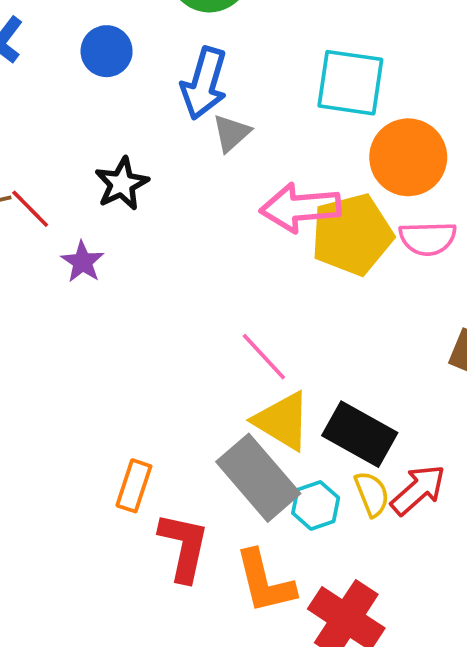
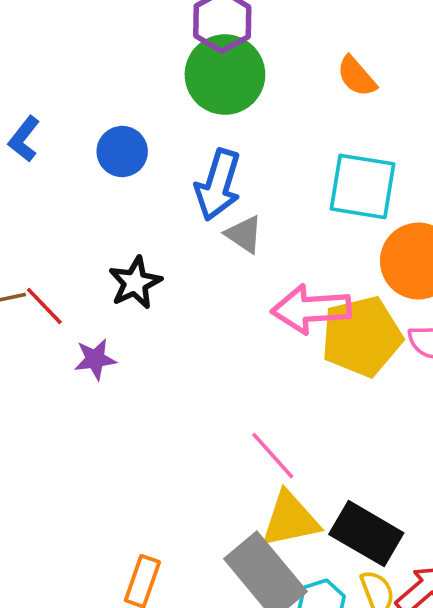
gray triangle: (231, 133) -> (244, 234), turned -45
purple star: (82, 262) -> (95, 359), turned 30
yellow triangle: (282, 421) -> (290, 519), turned -44

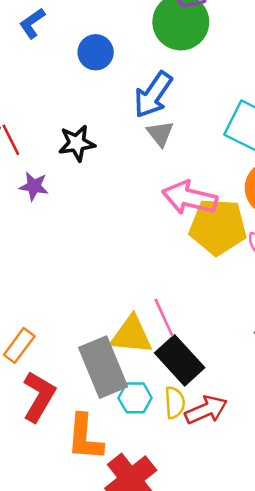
pink line: (273, 456) -> (164, 318), moved

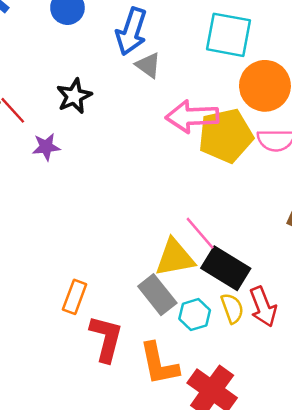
gray rectangle: (103, 367) -> (157, 295), size x0.7
red arrow: (206, 410) -> (263, 307), turned 108

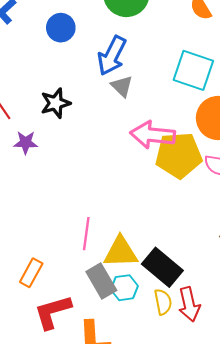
pink line: (200, 233) -> (86, 234), moved, turned 40
cyan hexagon: (195, 315) -> (124, 288), moved
red L-shape: (106, 339) -> (53, 312), turned -129

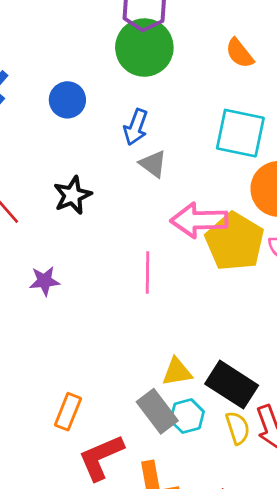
blue arrow: (112, 56) -> (136, 127), size x0.7
purple star: (26, 143) -> (44, 281), moved
yellow pentagon: (179, 155) -> (235, 242), turned -30
pink line: (86, 234) -> (147, 272), moved
yellow triangle: (121, 252) -> (177, 372), size x0.7

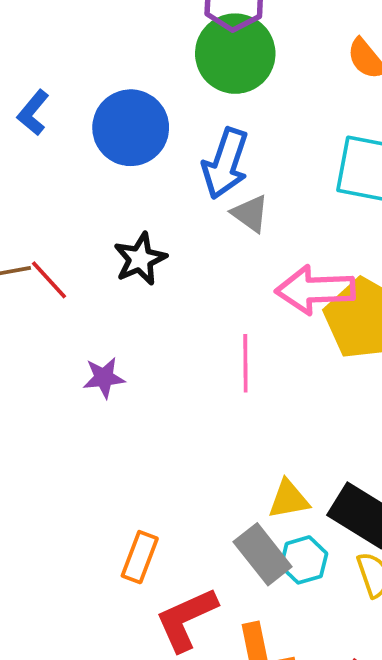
blue circle: (67, 100) -> (131, 128), size x1.5
blue arrow: (136, 127) -> (225, 163), size x1.4

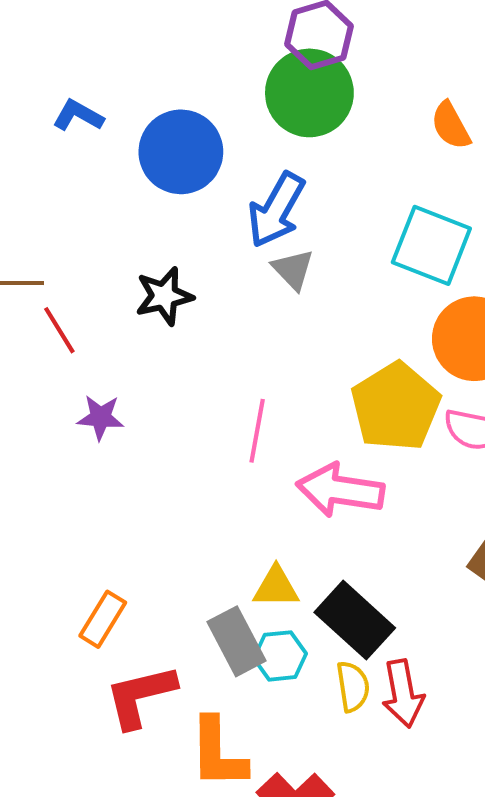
blue L-shape: (33, 113) -> (78, 116), turned 69
red line: (49, 280) -> (59, 330), moved
pink arrow: (315, 290) -> (340, 490), moved

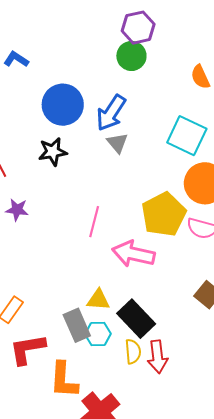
green circle: (309, 93) -> (131, 56), size x0.7
blue circle: (181, 152) -> (63, 105), moved

